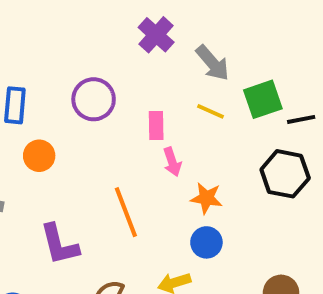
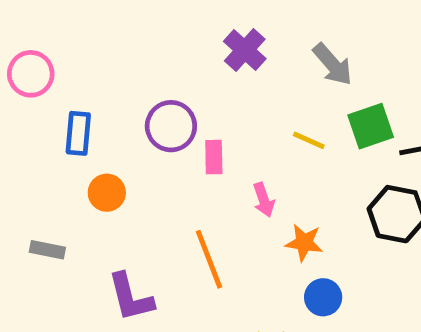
gray arrow: (212, 63) -> (333, 64), moved
pink rectangle: (156, 125) -> (214, 157), moved
blue circle: (206, 242) -> (323, 297), moved

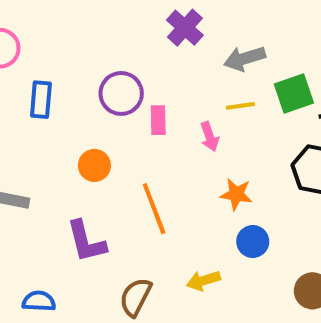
gray arrow: (333, 64) -> (245, 58), moved, turned 114
yellow line: (309, 140) -> (240, 106), turned -32
orange circle: (107, 193) -> (94, 165), moved
pink arrow: (264, 200) -> (210, 137), moved

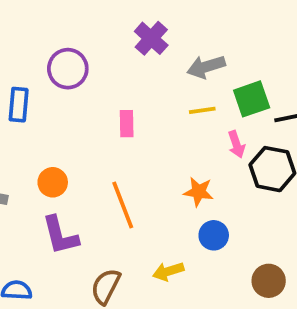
purple circle: (121, 93) -> (68, 69), moved
pink arrow: (210, 137) -> (236, 144), moved
orange circle: (94, 165) -> (53, 182), moved

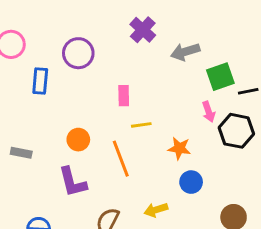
yellow line: (202, 110) -> (141, 125), moved
orange circle: (53, 182) -> (78, 140), moved

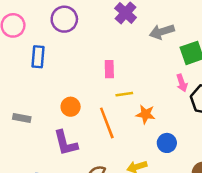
purple circle: (78, 53) -> (64, 19), moved
orange star: (179, 148) -> (146, 114), moved

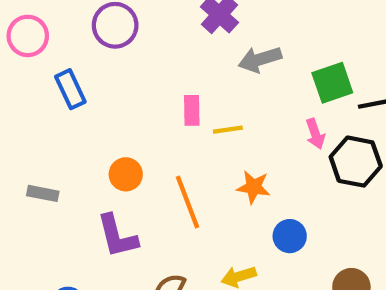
gray arrow: (162, 32) -> (260, 59), moved
blue rectangle: (38, 57) -> (70, 89), turned -30
yellow line: (124, 94) -> (228, 130), moved

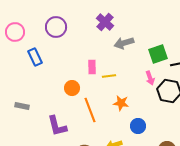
orange circle: (126, 174) -> (72, 88), moved

